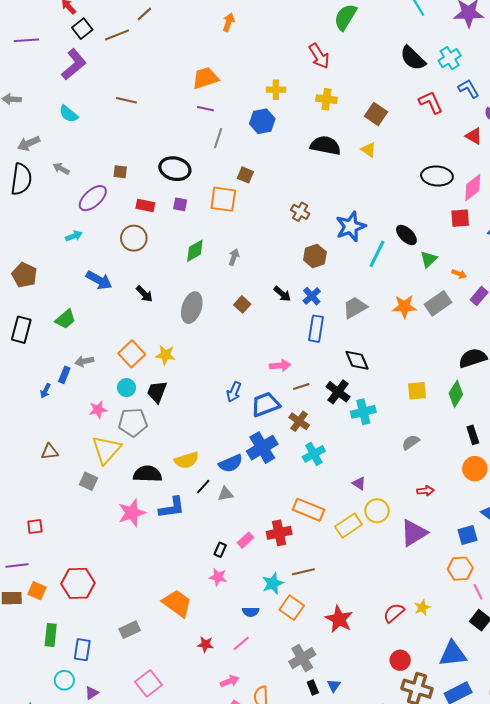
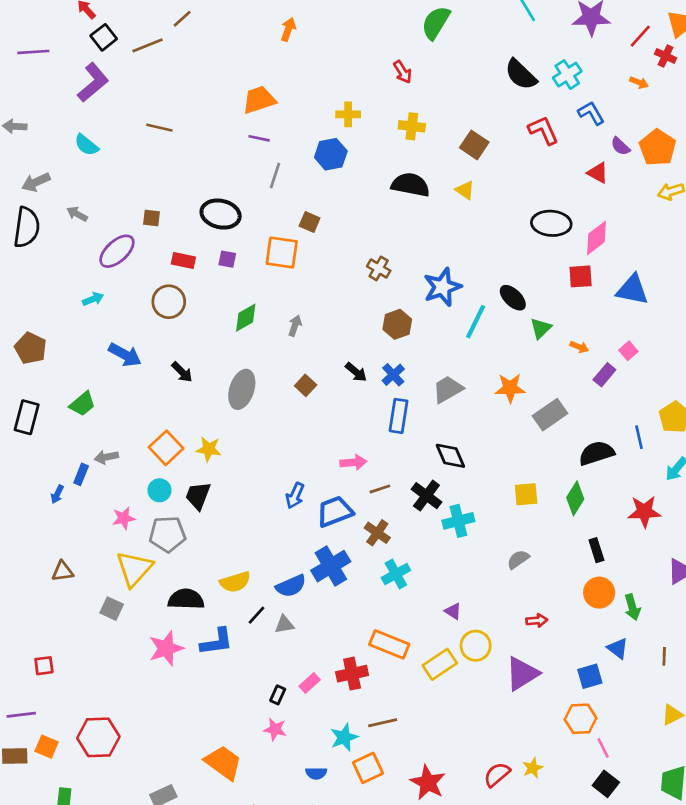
red arrow: (319, 56) -> (403, 72), size x0.7
gray rectangle: (438, 303) -> (550, 415), moved
orange square: (292, 608) -> (368, 768), turned 30

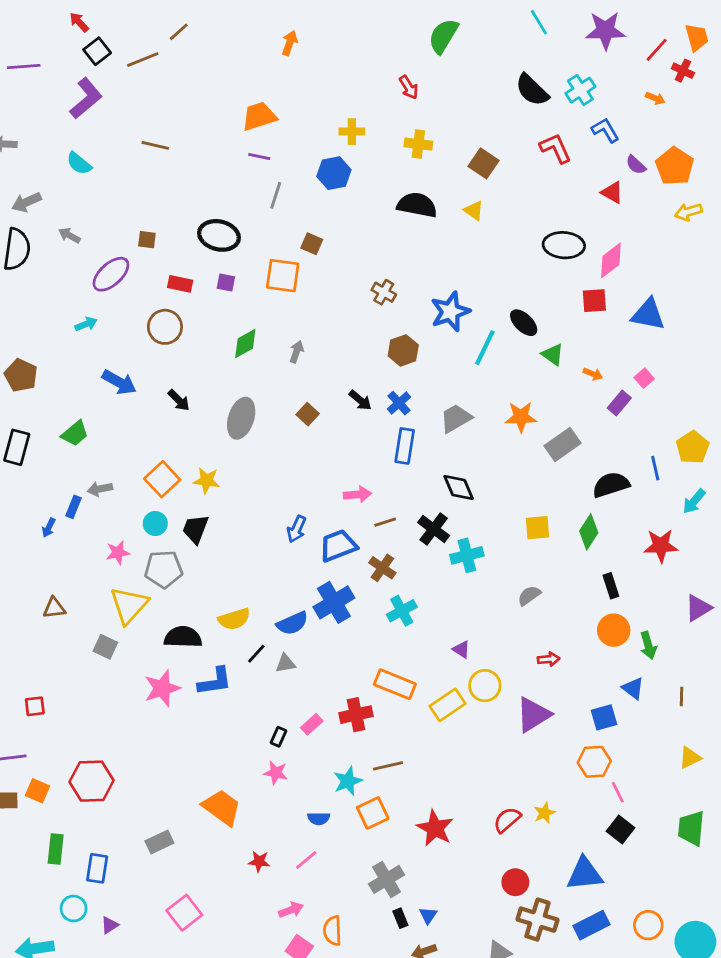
green triangle: (541, 328) -> (553, 355), turned -40

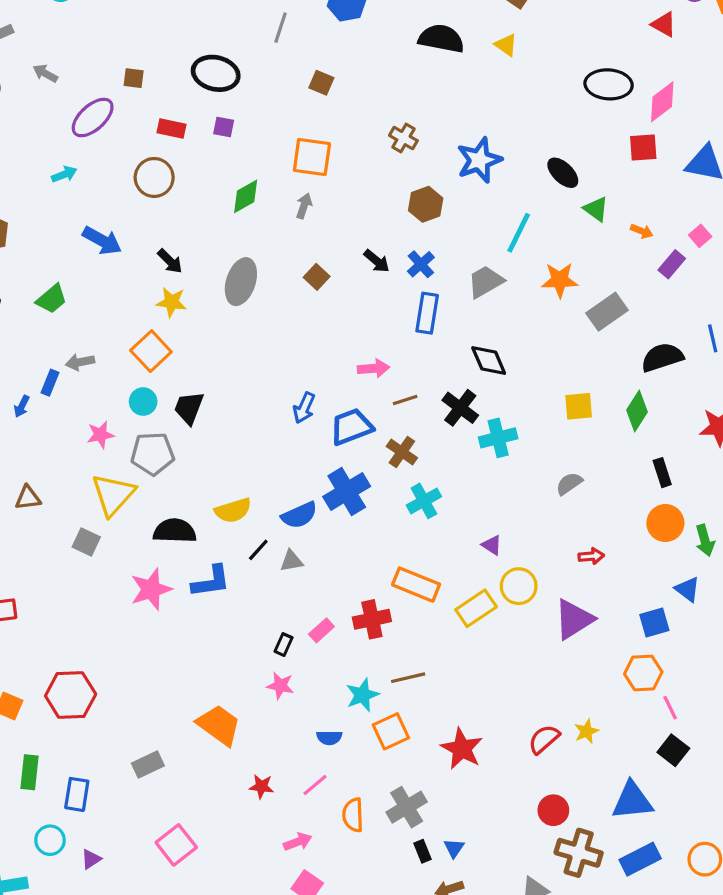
orange square: (283, 276) -> (312, 157), moved
cyan line: (485, 348) -> (519, 233), moved
yellow star: (206, 481) -> (172, 302), moved
orange semicircle: (333, 931) -> (353, 815), moved

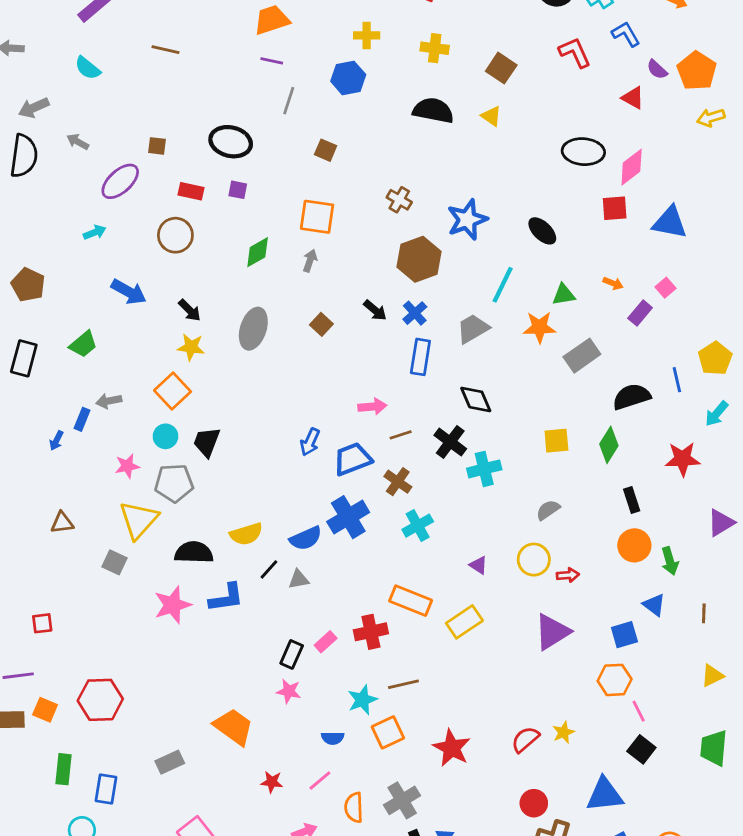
brown hexagon: (426, 204) -> (419, 259), size x1.4
green triangle: (596, 209) -> (564, 295), moved, turned -45
yellow circle: (519, 586) -> (534, 560), moved
black rectangle: (284, 645) -> (292, 654), size x1.4

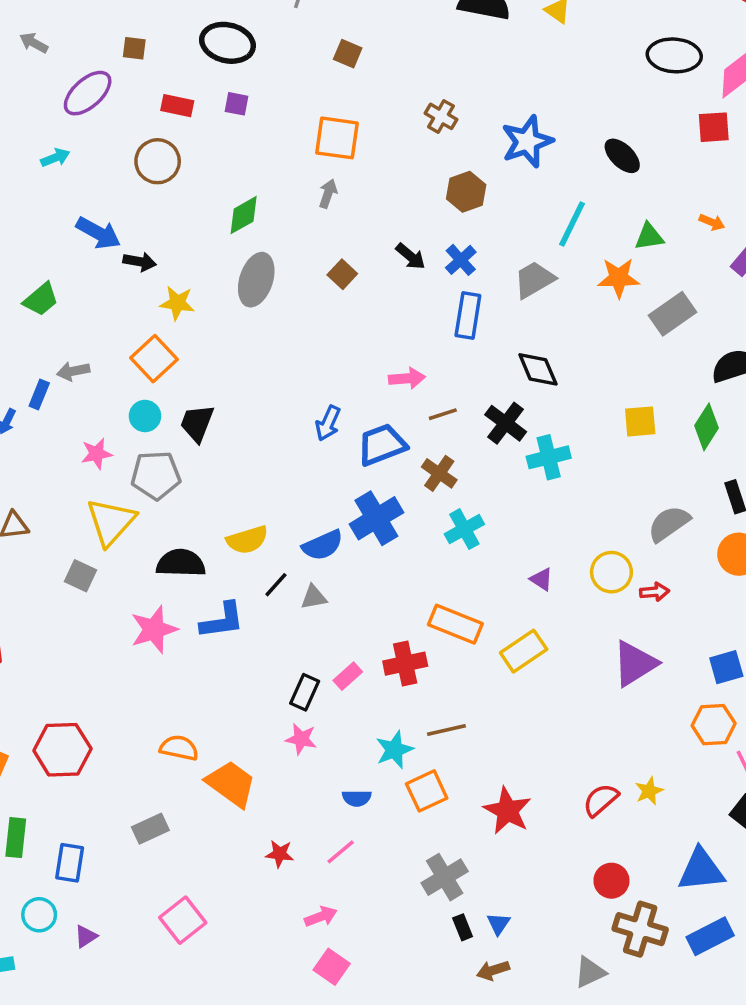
green diamond: (258, 252) -> (244, 215), moved
brown hexagon: (419, 259) -> (466, 192), size x0.7
black arrow: (190, 310) -> (140, 262), moved, turned -35
gray semicircle: (548, 510) -> (669, 524), moved, size x1.4
orange semicircle: (354, 807) -> (179, 748), moved, turned 104

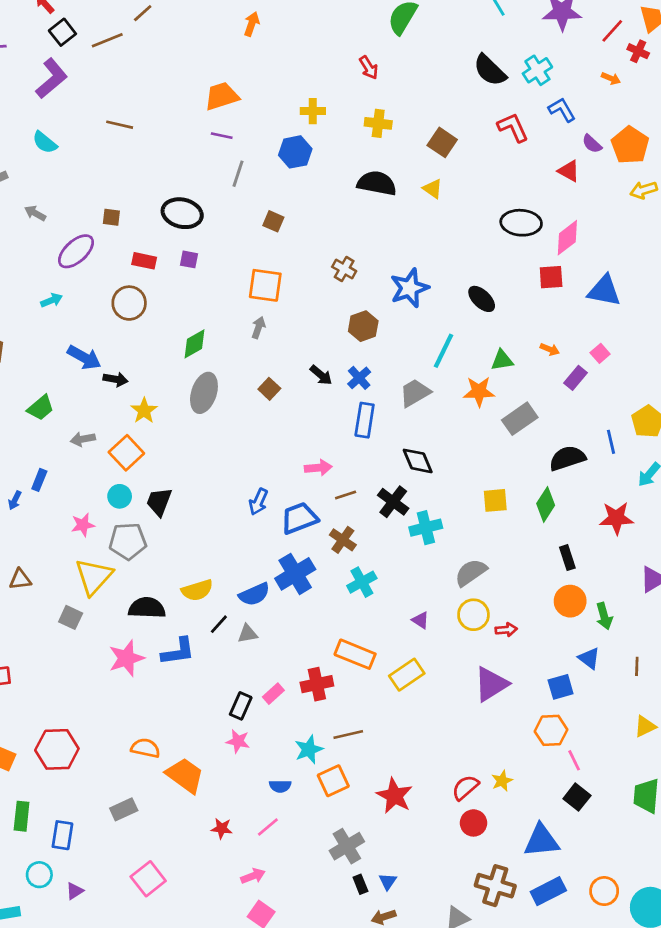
yellow star: (177, 303) -> (144, 411), turned 30
gray arrow: (73, 371) -> (83, 439), moved
gray semicircle: (669, 524) -> (471, 573), moved
red circle: (611, 881) -> (473, 823), moved

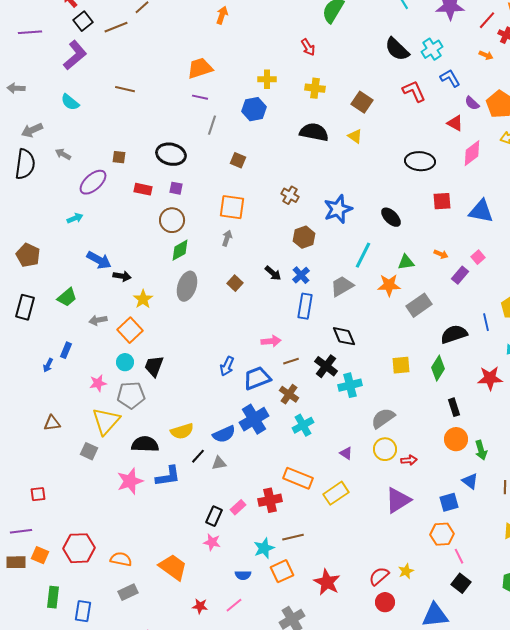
pink diamond: (567, 238) -> (472, 153), moved
brown circle: (129, 303) -> (172, 220), moved
orange semicircle: (145, 748) -> (121, 559), moved

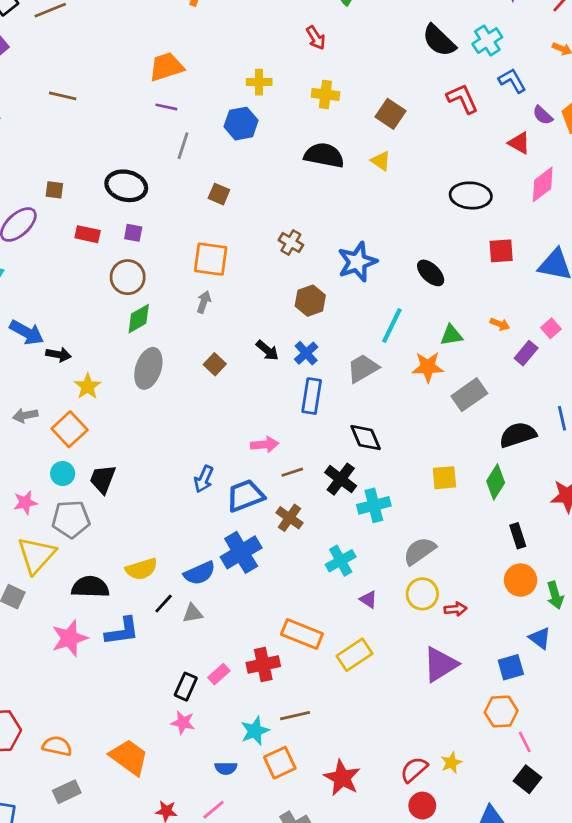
cyan cross: (303, 425) -> (341, 561), moved

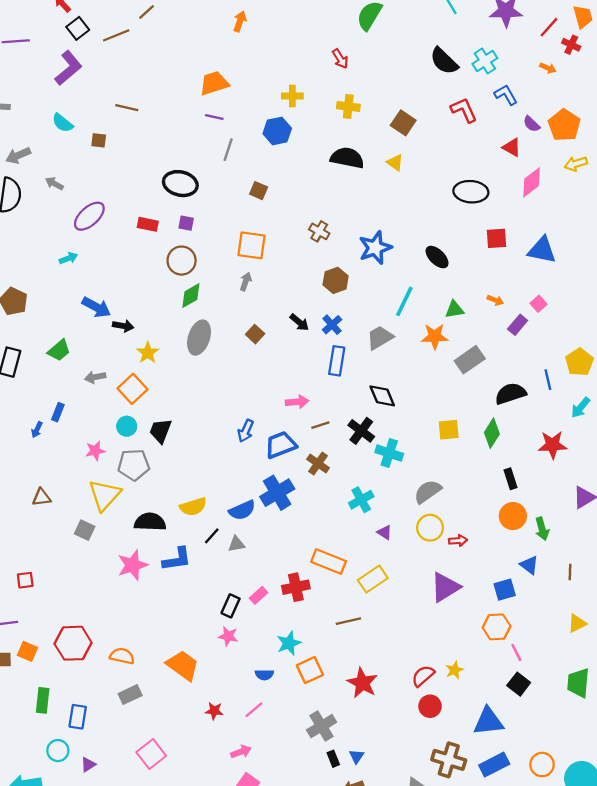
brown square: (54, 190) -> (99, 140), moved
cyan cross: (374, 505) -> (389, 453), turned 32
brown line: (295, 716) -> (348, 621), moved

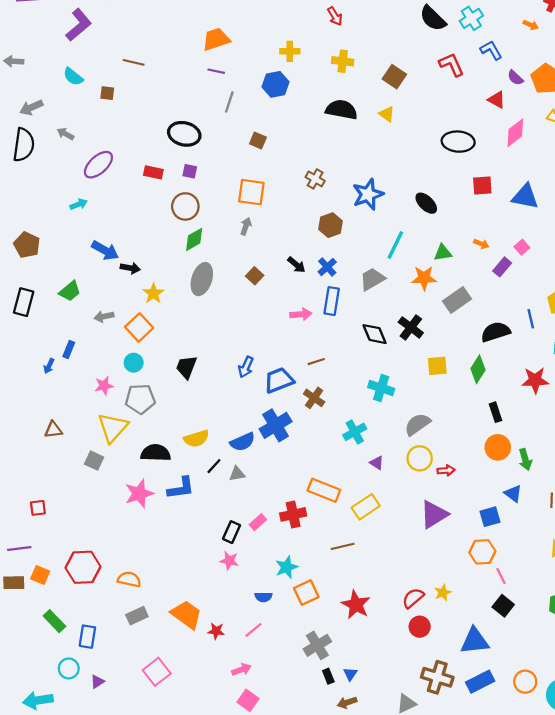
pink arrow: (297, 402) -> (301, 314), moved
black trapezoid: (161, 431) -> (186, 367), moved
black cross: (361, 431) -> (411, 327), moved
orange trapezoid: (183, 665) -> (186, 615), moved
green rectangle: (43, 700) -> (54, 621), turned -50

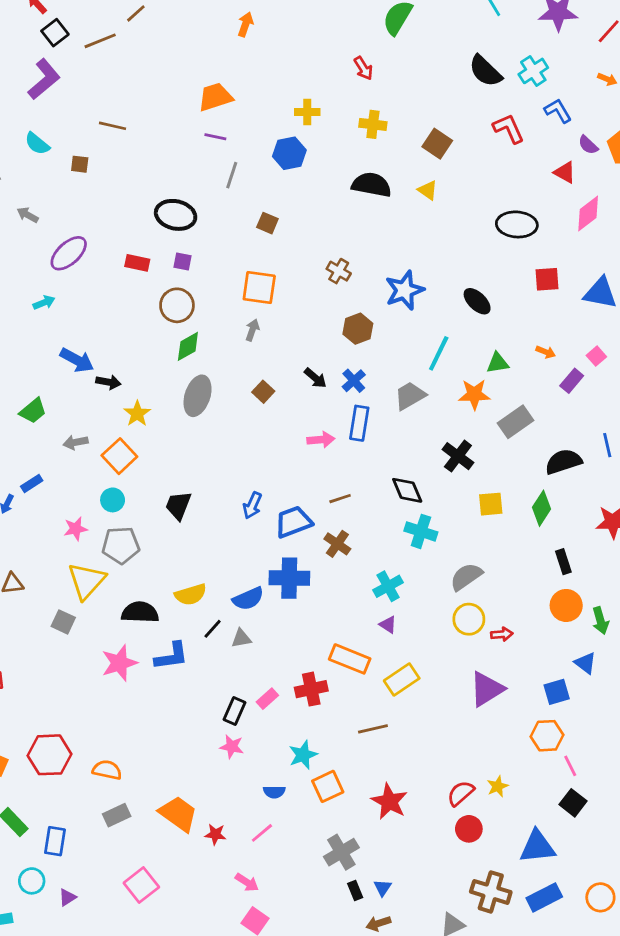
black diamond: (375, 334) -> (407, 490), moved
blue rectangle: (69, 349) -> (32, 484), turned 35
blue cross: (276, 425) -> (289, 578), turned 32
purple triangle: (377, 463) -> (388, 625), moved
pink arrow: (241, 670) -> (247, 882), turned 54

